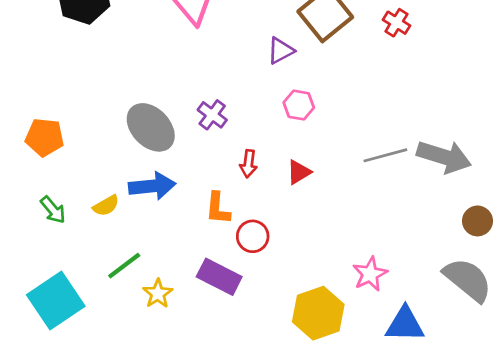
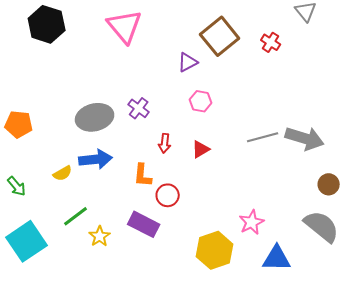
gray ellipse: (151, 127) -> (95, 117), turned -60
green arrow: (53, 210) -> (17, 186), moved

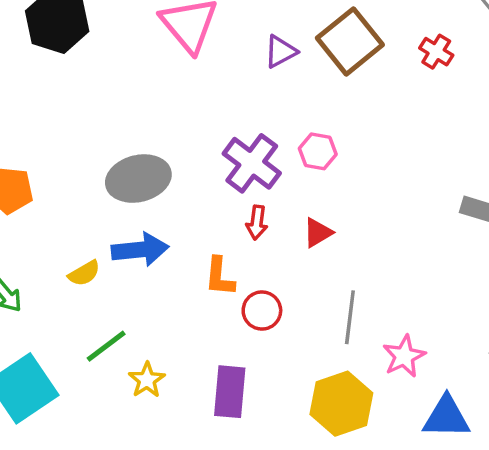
purple triangle: (188, 62) -> (281, 52), moved
purple cross: (139, 108) -> (252, 163), moved, size x1.6
gray line: (263, 137) -> (350, 317), moved, turned -68
purple rectangle: (144, 224) -> (230, 392), moved, turned 68

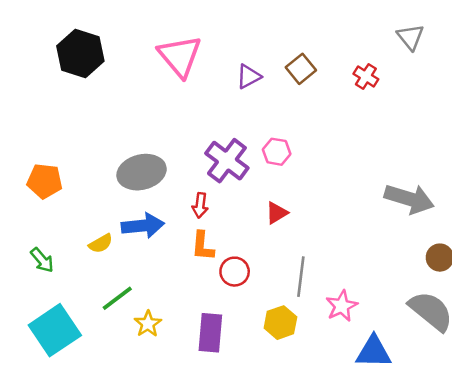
brown square: (350, 41) -> (301, 69), size x0.6
red arrow: (257, 223) -> (200, 205), moved
yellow hexagon: (341, 404) -> (280, 323), moved, size x0.7

